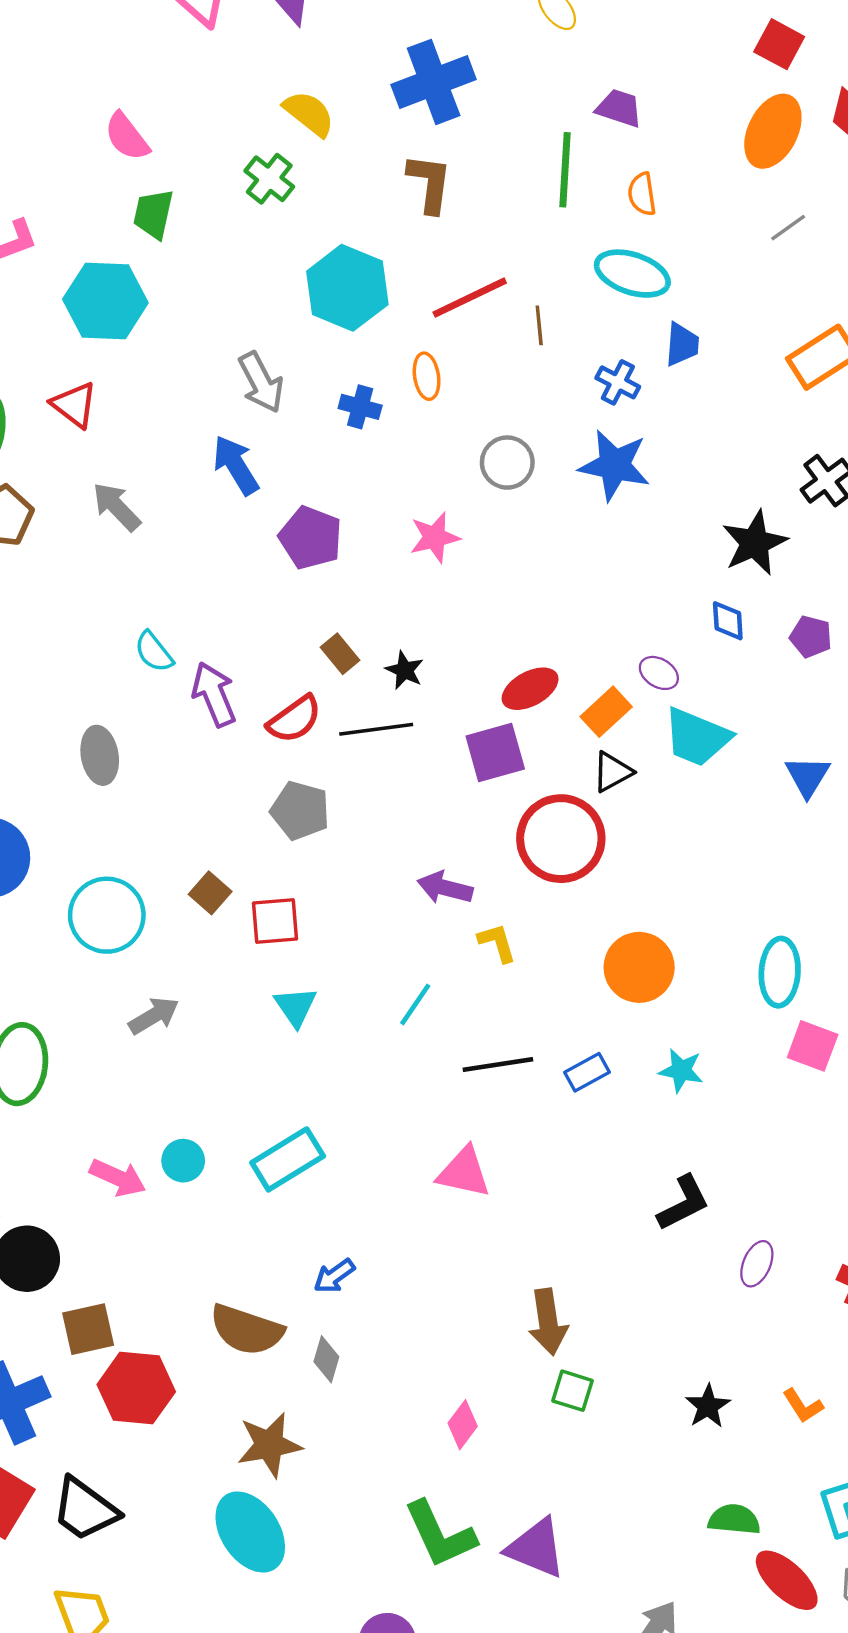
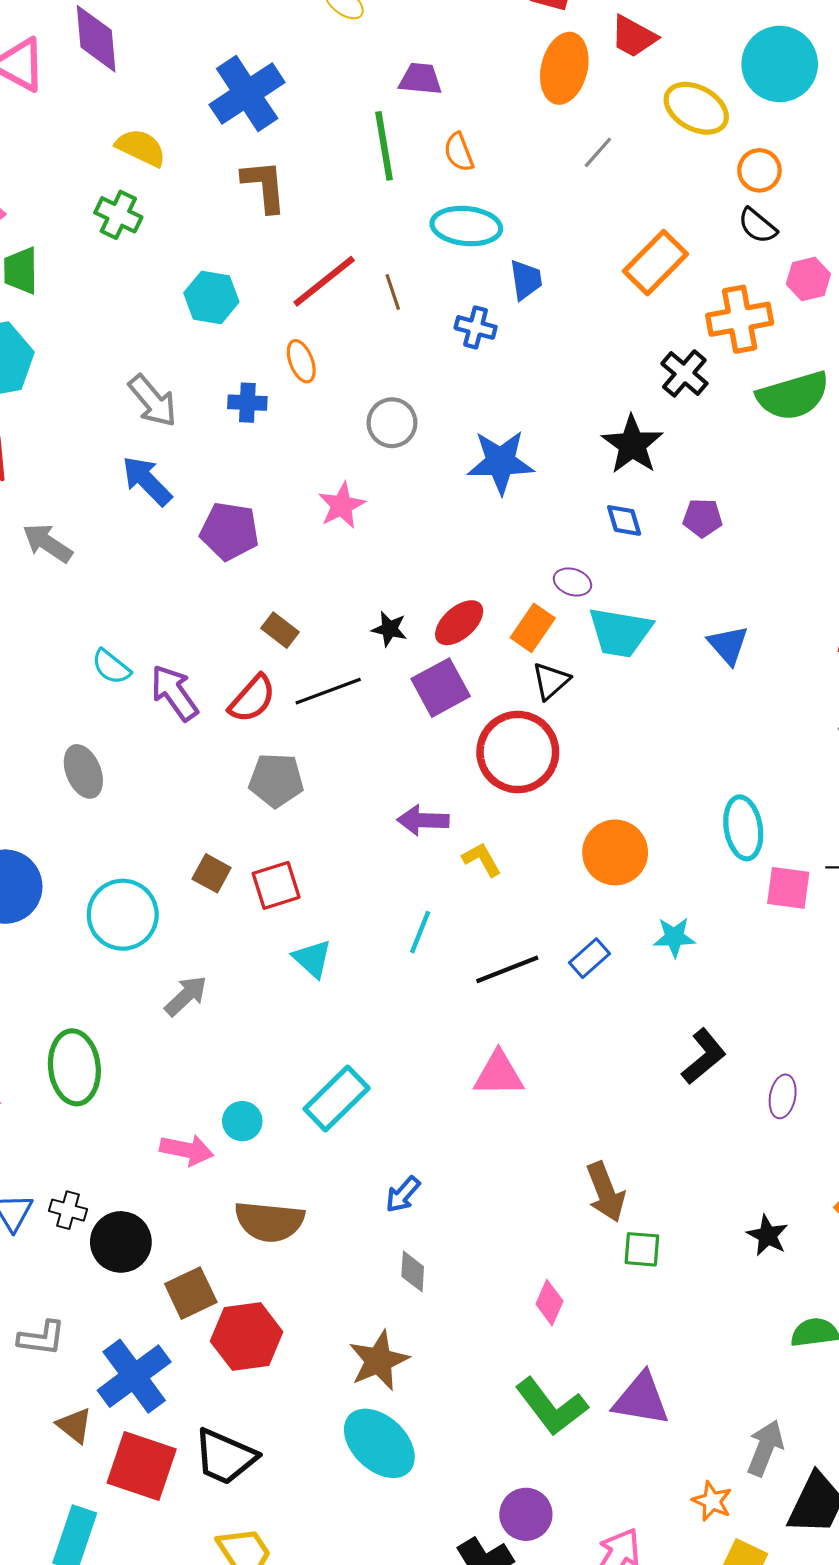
cyan hexagon: (347, 288) -> (211, 297), size x0.7
blue star: (615, 465) -> (501, 462), moved
black star: (405, 670) -> (389, 629), moved
brown semicircle: (247, 1330) -> (269, 1221), moved

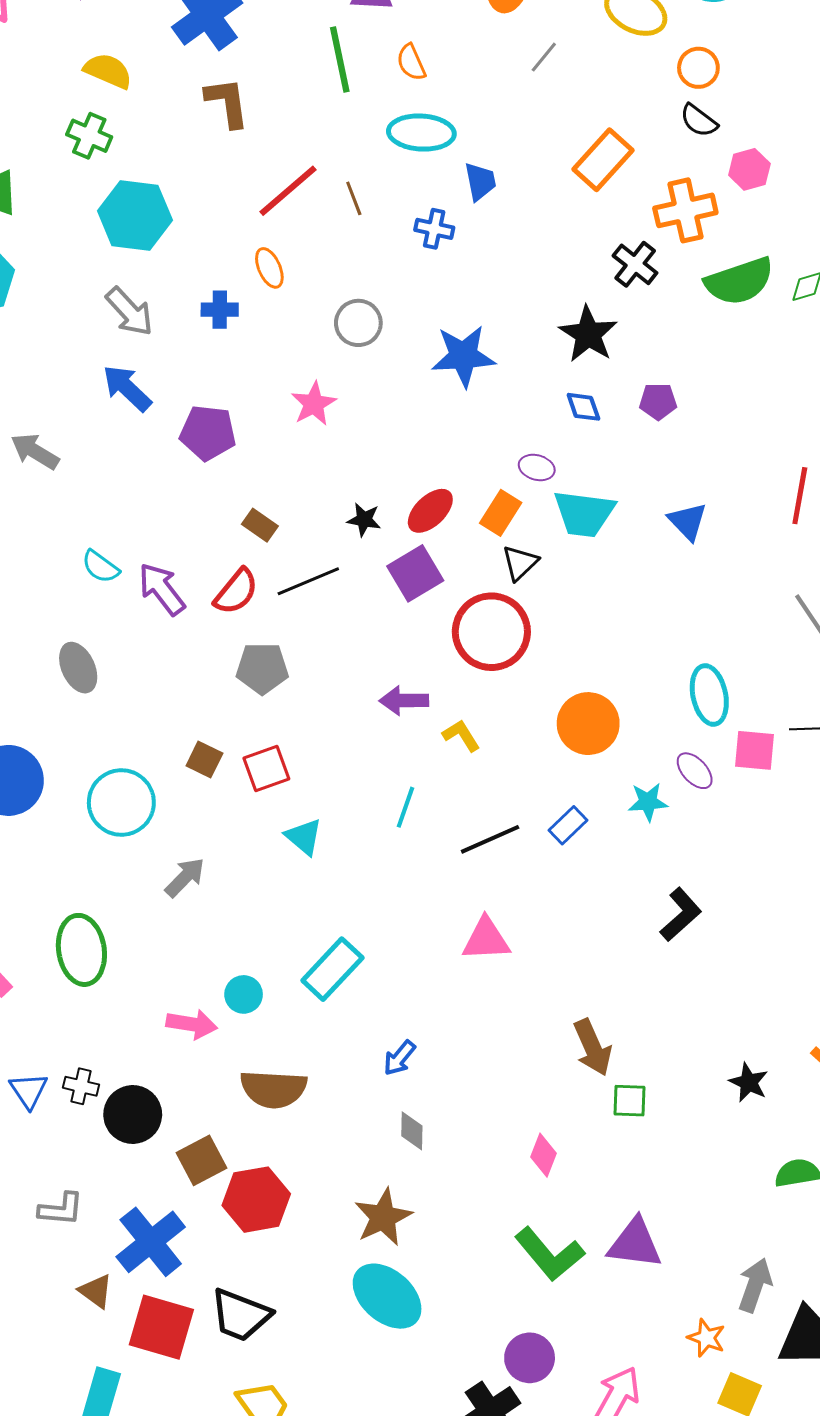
cyan hexagon: (211, 297) -> (135, 215), moved, size x1.4
purple ellipse: (783, 1096) -> (695, 771), moved, turned -51

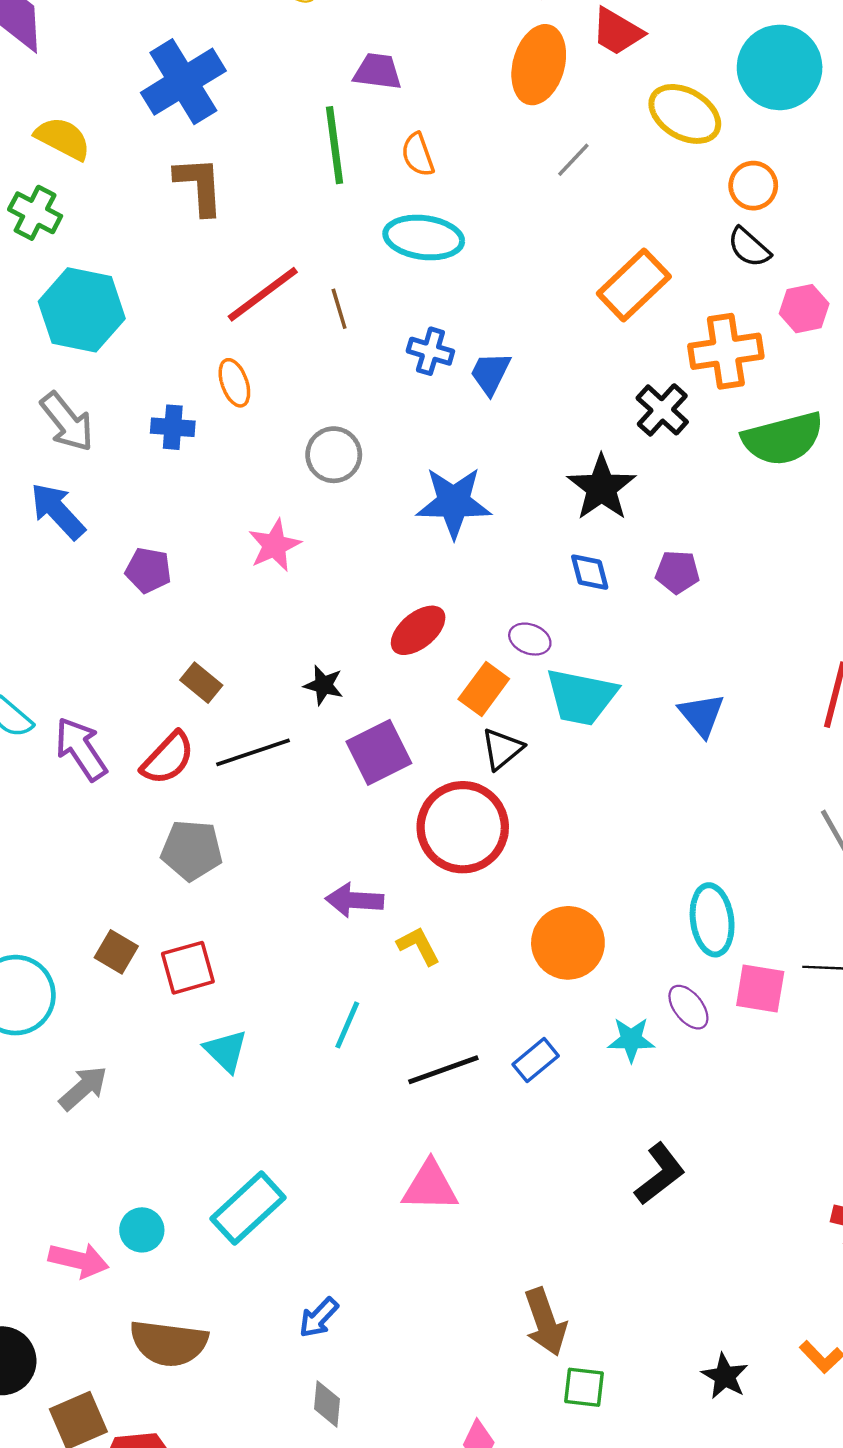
blue trapezoid: (480, 181) -> (490, 373), moved, turned -147
purple pentagon: (208, 433) -> (148, 570), size x0.7
red ellipse: (430, 511) -> (418, 630), moved

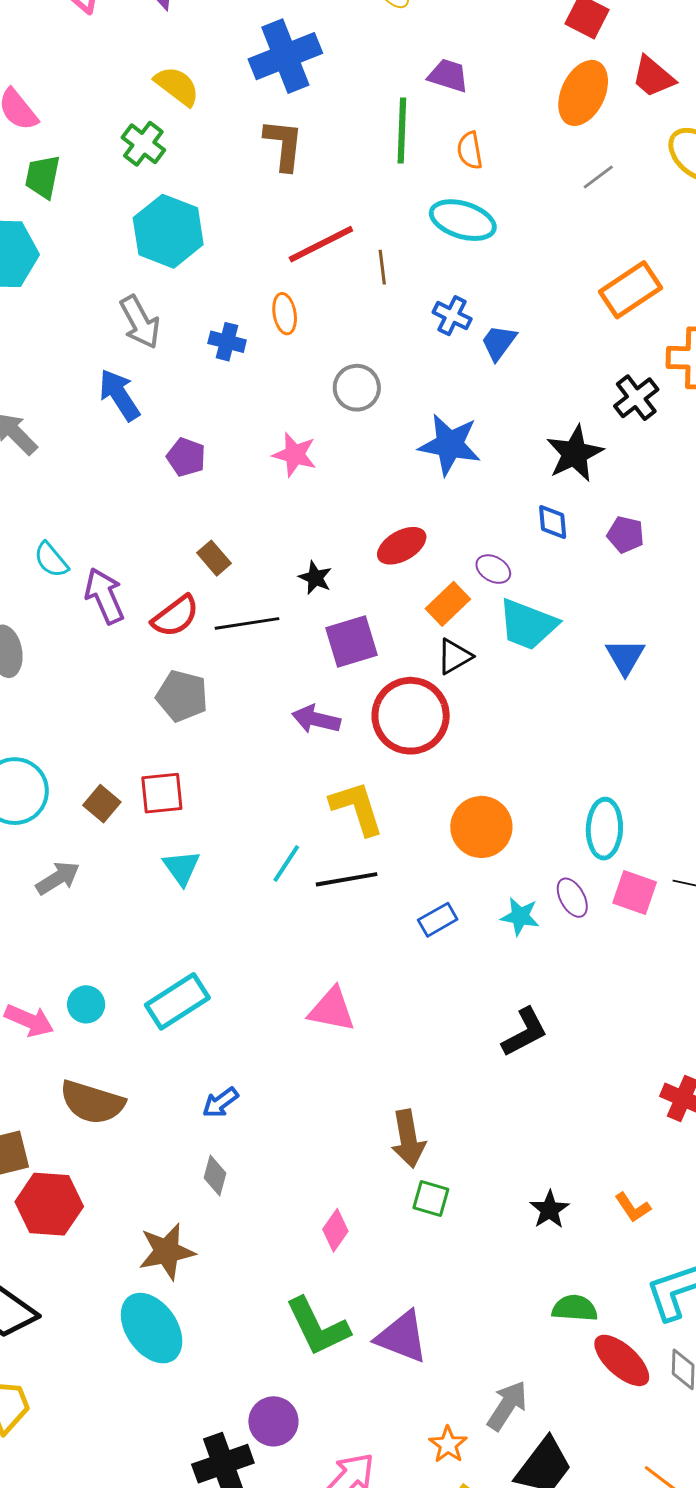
pink star: (275, 545) -> (295, 455), turned 30
purple arrow: (354, 900) -> (316, 719), moved
yellow L-shape: (419, 946) -> (357, 808), size x1.6
brown square: (116, 952) -> (102, 804), moved
black line: (443, 1070) -> (347, 879), moved

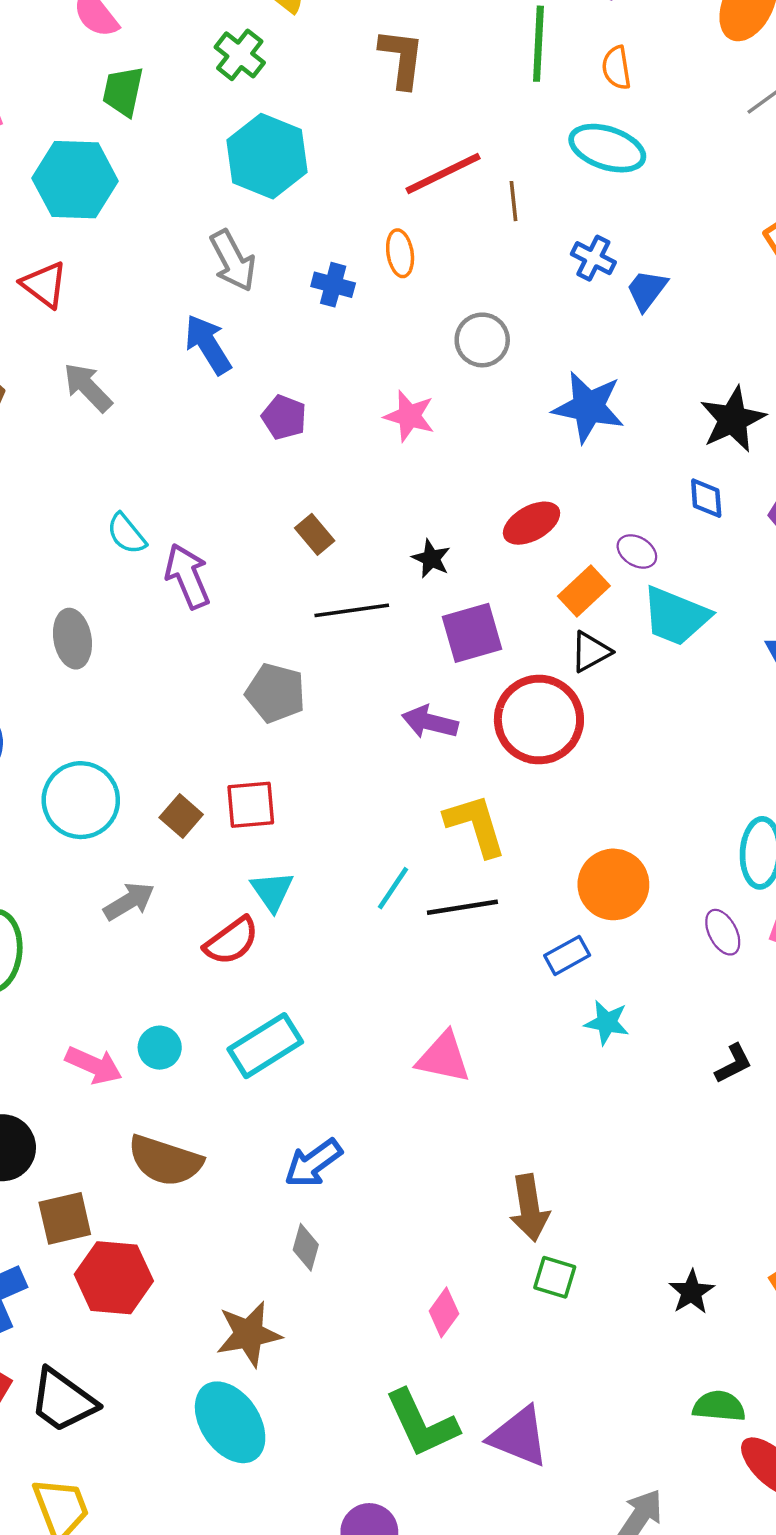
red semicircle: (175, 616) -> (232, 941), moved
orange circle: (481, 827) -> (613, 884), moved
cyan star: (520, 916) -> (607, 1023), moved
black L-shape: (525, 1032) -> (733, 1064), moved, size x0.7
blue arrow: (220, 1103) -> (313, 1163), size x1.4

